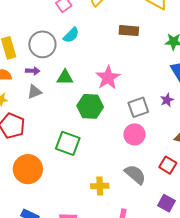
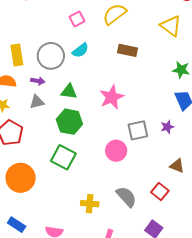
brown rectangle: (129, 31) -> (128, 50), moved
green hexagon: (90, 106) -> (69, 122), moved
pink circle: (134, 134) -> (116, 151), moved

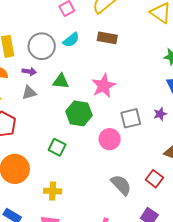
brown rectangle: (128, 50) -> (107, 38), moved
green hexagon: (69, 122) -> (79, 113), moved
green square: (63, 157) -> (57, 147), size x0.7
yellow cross: (90, 204) -> (53, 191), moved

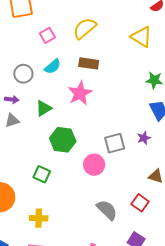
gray circle: (42, 46) -> (23, 74), size x0.7
green triangle: (61, 81) -> (44, 108), turned -36
pink star: (104, 86) -> (80, 93), moved

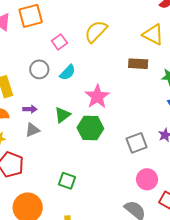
brown rectangle: (89, 63) -> (138, 64), moved
gray circle: (23, 74) -> (39, 69), moved
green hexagon: (63, 140) -> (90, 128), moved
pink circle: (94, 165) -> (147, 179), moved

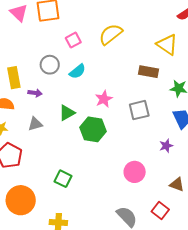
pink star: (97, 97) -> (104, 99), size x0.7
purple arrow: (30, 109) -> (35, 93), moved
gray square: (137, 143) -> (139, 110), moved
pink circle: (147, 179) -> (135, 172), moved

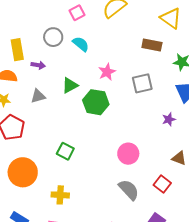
cyan semicircle: (77, 71) -> (81, 44), turned -102
pink circle: (135, 172) -> (128, 154), moved

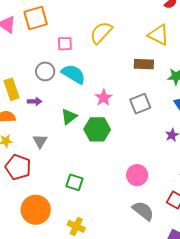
pink square: (77, 13) -> (65, 44), turned 35
cyan semicircle: (81, 44) -> (73, 74), size x1.4
gray triangle: (38, 96) -> (40, 141), moved, turned -35
yellow cross: (60, 195) -> (76, 226), turned 30

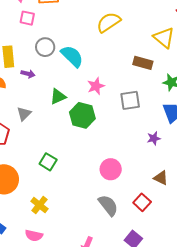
pink square: (65, 44) -> (27, 18), moved

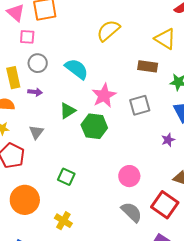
gray circle: (45, 47) -> (38, 63), moved
pink star: (96, 86) -> (104, 95), size x1.4
red square: (142, 202) -> (165, 205), size x1.5

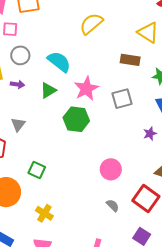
green triangle: (68, 111) -> (48, 90), moved
green square: (66, 177) -> (37, 170), moved
gray semicircle: (132, 212) -> (113, 205), size x0.6

